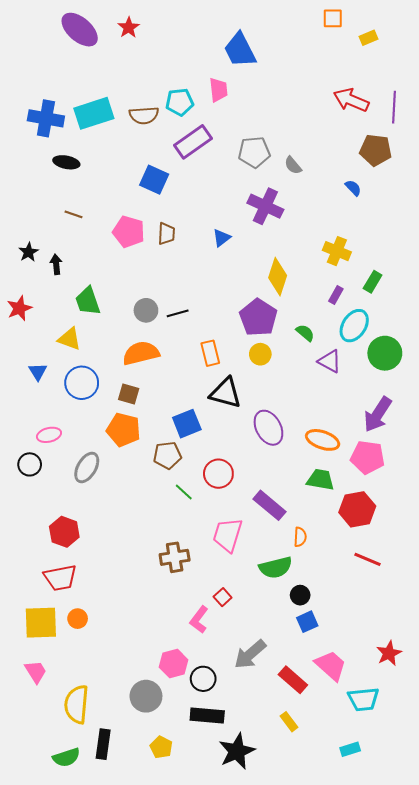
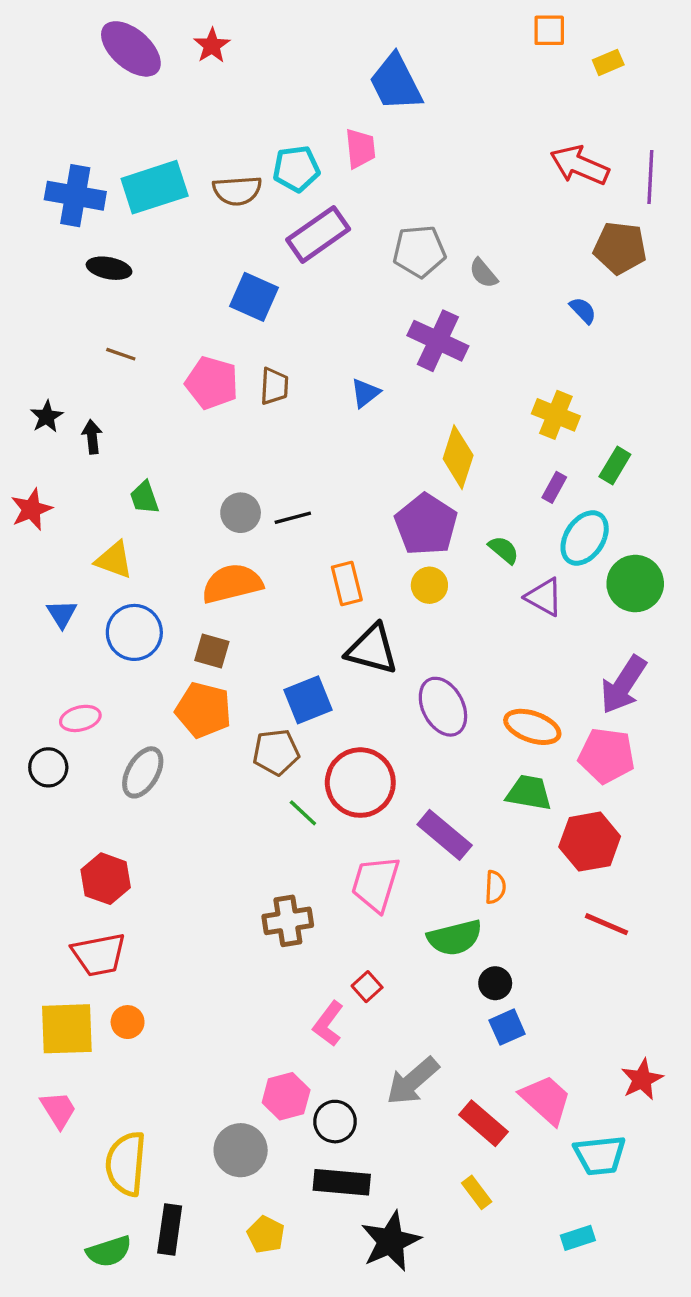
green trapezoid: (88, 301) -> (144, 498), size x0.7
red circle: (218, 474) -> (360, 783), size x1.4

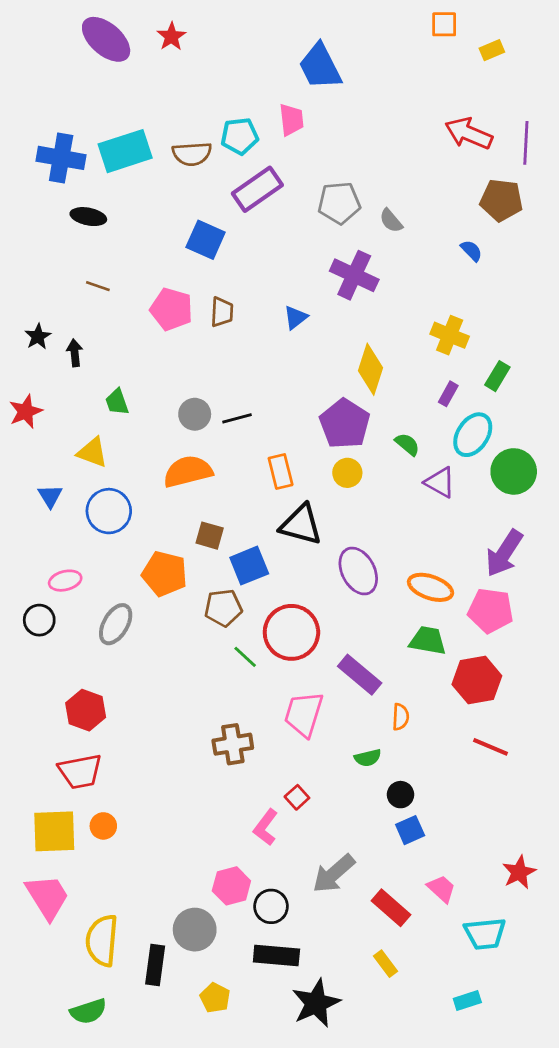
brown square: (212, 651) -> (210, 536), moved
green semicircle: (455, 938) -> (368, 758), size x0.6
pink trapezoid: (546, 1100) -> (441, 889), size x0.7
pink trapezoid: (58, 1110) -> (47, 897), size x1.5
black rectangle: (170, 1229) -> (155, 965), moved

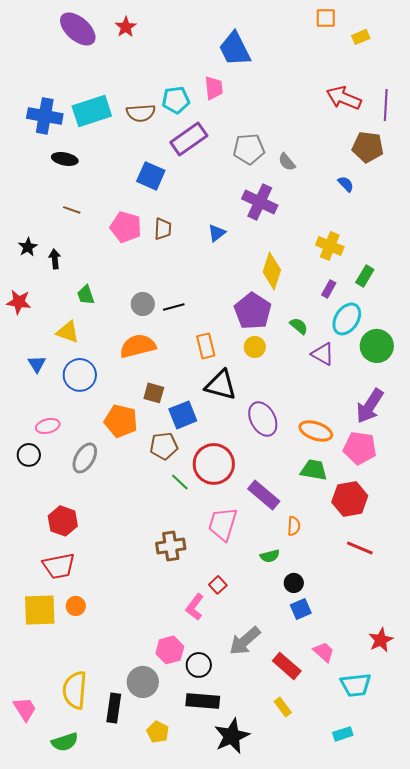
red star: (26, 412) -> (19, 302), turned 30
pink trapezoid: (47, 897) -> (25, 709), moved, size x0.7

